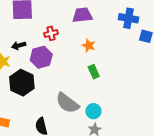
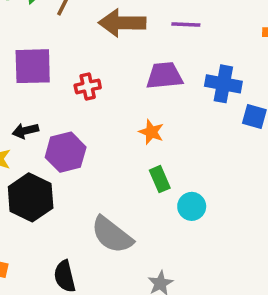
purple trapezoid: (82, 15) -> (164, 76), moved
red cross: (51, 33) -> (88, 86), moved
cyan circle: (93, 111) -> (192, 206), moved

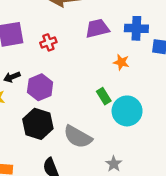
orange star: (151, 132) -> (121, 62), moved
black hexagon: (31, 197) -> (38, 124), moved
cyan circle: (192, 206) -> (127, 111), size x1.6

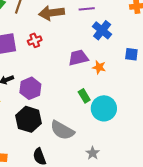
purple trapezoid: (97, 28) -> (78, 58), moved
blue cross: (136, 28) -> (102, 30), moved, turned 36
red cross: (48, 42) -> (35, 40), moved

